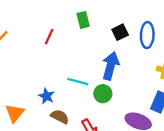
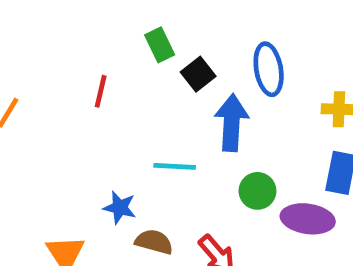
black square: (120, 32) -> (198, 74), moved
blue ellipse: (147, 35) -> (269, 69), moved
green circle: (103, 94) -> (257, 191), moved

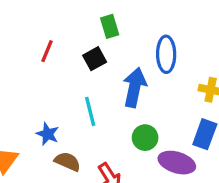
green rectangle: (160, 45) -> (110, 26), moved
black square: (198, 74) -> (95, 59), moved
cyan line: (175, 166) -> (90, 111), turned 64

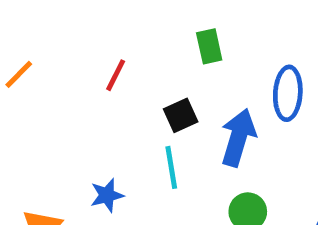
black square: (95, 59) -> (181, 115), moved
blue star: (48, 134) -> (107, 195), turned 30

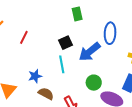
red line: (116, 75) -> (24, 37), moved
blue arrow: (238, 138) -> (90, 52), turned -145

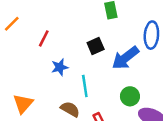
cyan line: (62, 64) -> (85, 86), moved
blue star: (35, 76) -> (60, 67), moved

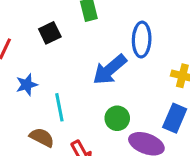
black square: (96, 46) -> (50, 33), moved

